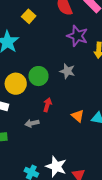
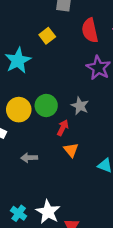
red arrow: (47, 105) -> (63, 128), moved
orange triangle: (78, 116) -> (71, 150), moved

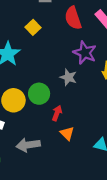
gray star: (80, 106) -> (68, 77), moved
gray arrow: (29, 158) -> (28, 145), size x1.5

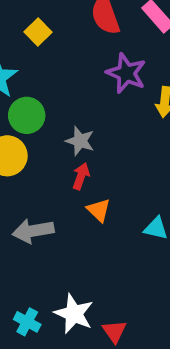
gray star: (68, 77) -> (80, 141), moved
green circle: (39, 94) -> (27, 115), moved

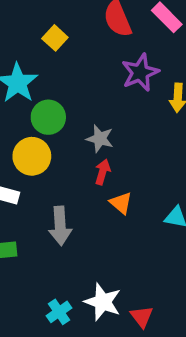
purple star: (126, 73) -> (140, 72), turned 30
gray arrow: (33, 231) -> (60, 226), turned -81
cyan cross: (27, 322) -> (59, 312), turned 30

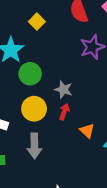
yellow circle: (32, 156) -> (34, 109), moved
orange triangle: (121, 203) -> (87, 131), moved

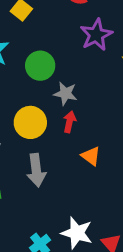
green circle: (30, 74) -> (40, 66), moved
orange triangle: (87, 131) -> (91, 156), moved

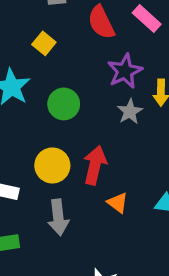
gray star: (65, 94) -> (130, 112), moved, turned 30
red arrow: (70, 122) -> (95, 165), size x1.6

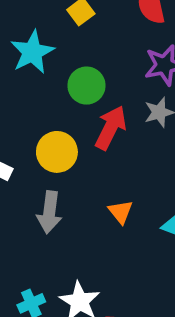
red arrow: (95, 165) -> (111, 128), moved

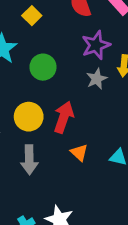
red arrow: (111, 128) -> (64, 117), moved

